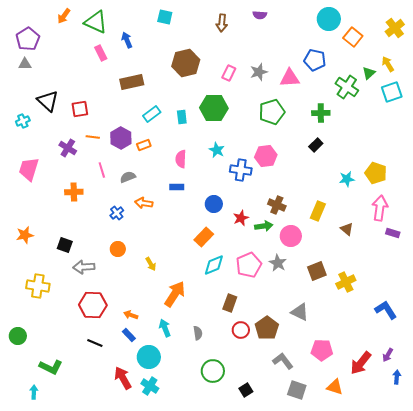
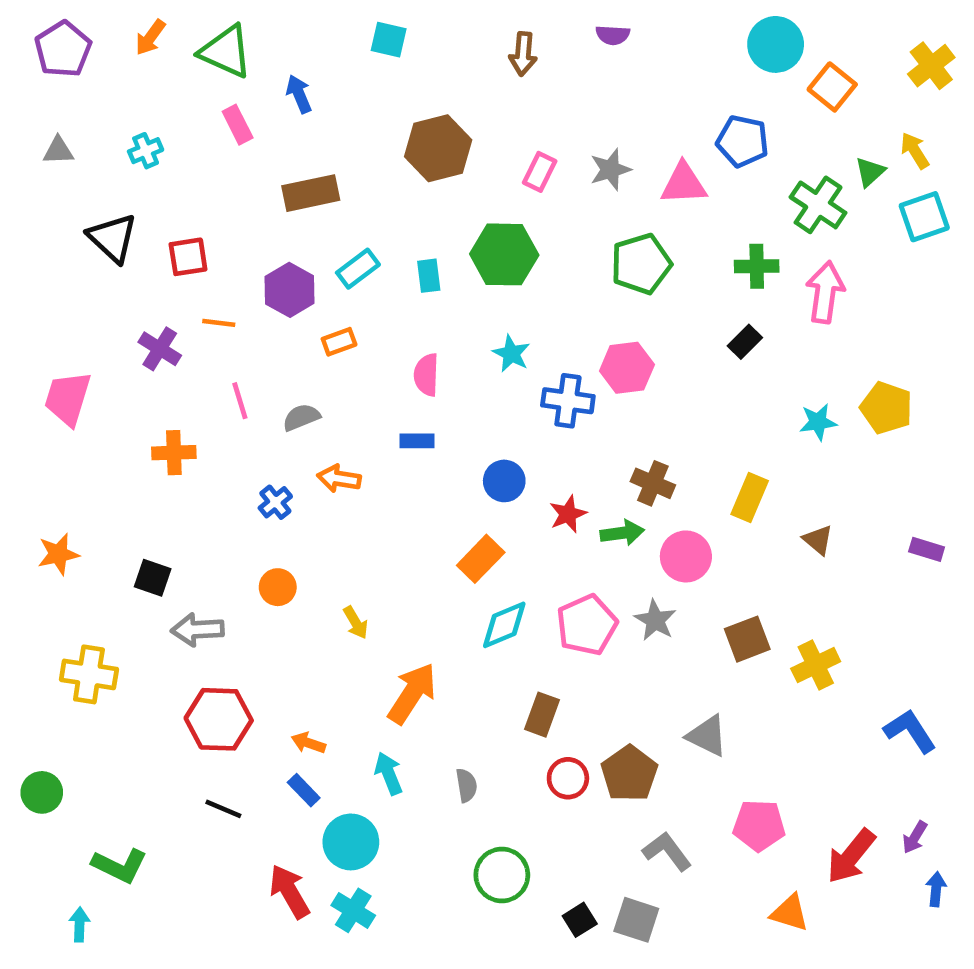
purple pentagon: (28, 39) -> (63, 49), moved
cyan cross: (23, 121) -> (146, 151), moved
purple hexagon: (121, 138) -> (290, 290), moved
pink arrow: (380, 208) -> (825, 292), moved
gray square: (297, 390) -> (636, 920), moved

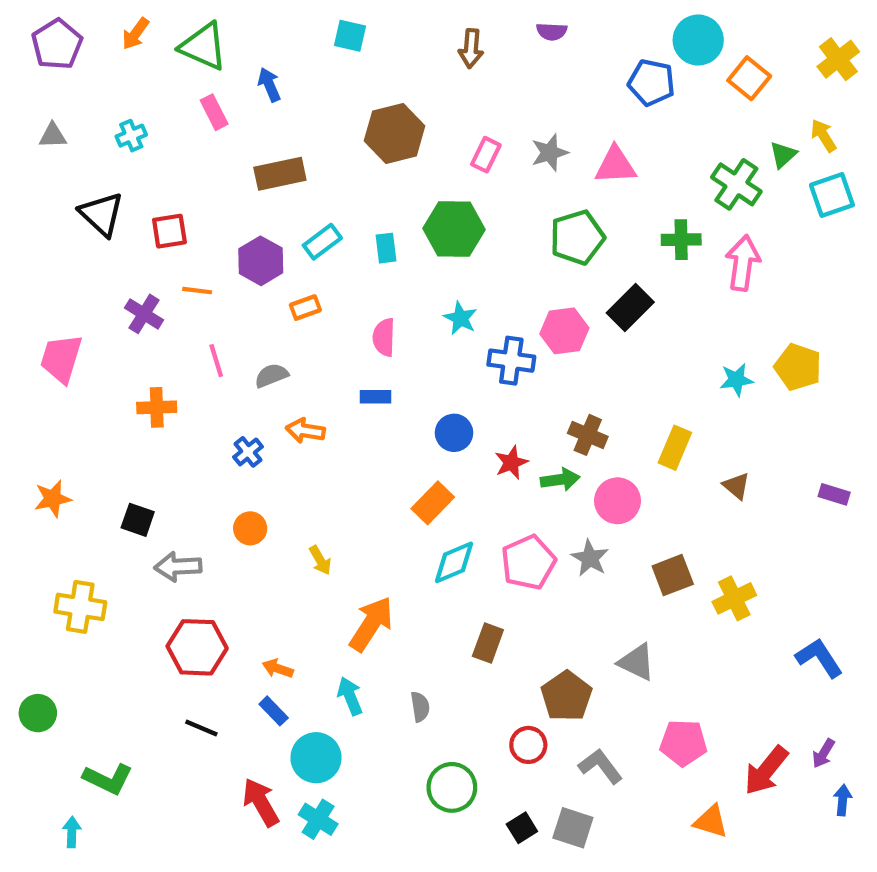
blue pentagon: (743, 141) -> (651, 82), moved
black rectangle: (745, 342) -> (630, 308), moved, size x1.5
red circle: (568, 778) -> (528, 745), moved

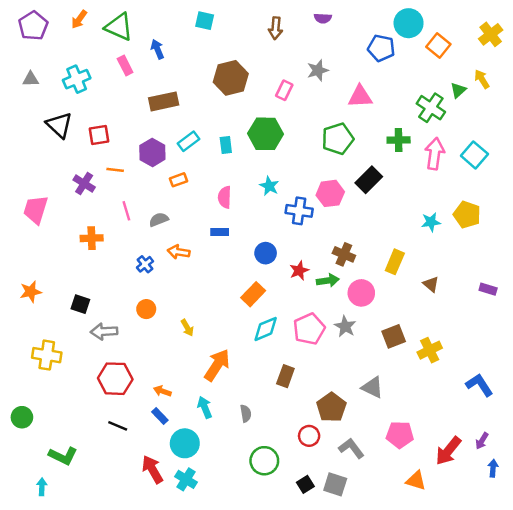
cyan cross: (131, 136) -> (77, 79), size x1.5
gray star: (550, 153) -> (318, 70), moved
cyan square: (832, 195) -> (474, 155), moved, turned -30

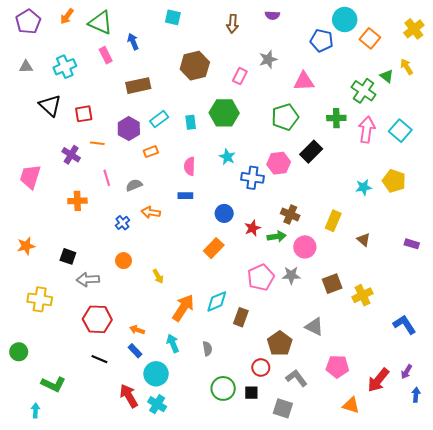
green triangle: (458, 90) -> (387, 76), turned -40
gray star: (345, 326) -> (291, 275), turned -30
cyan diamond: (266, 329) -> (217, 301), moved
black square: (305, 484) -> (251, 393), moved, turned 32

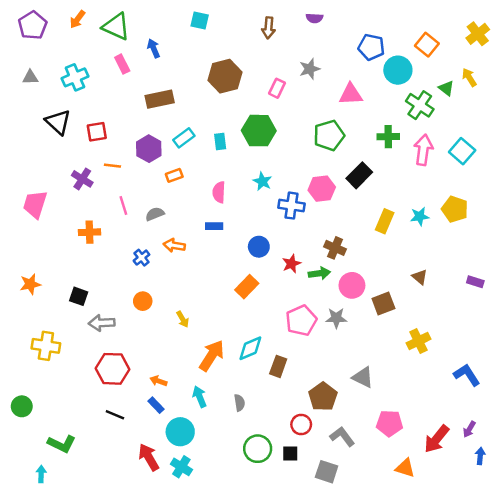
cyan circle: (345, 20) -> (398, 70), moved
yellow rectangle: (333, 221) -> (385, 221), moved
brown square: (332, 284) -> (383, 304), moved

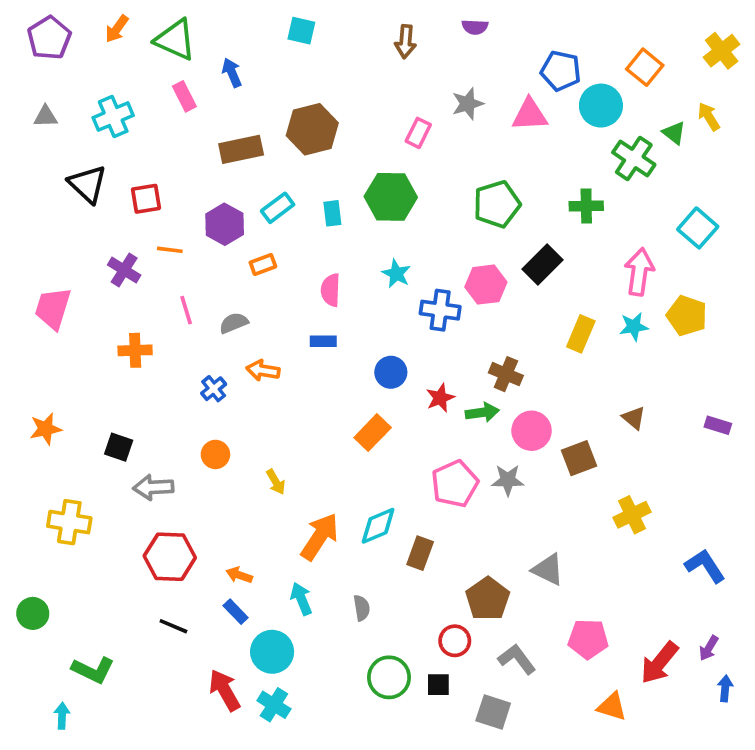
brown hexagon: (225, 76) -> (312, 129), moved
pink triangle: (351, 94) -> (530, 115), moved
pink arrow: (423, 150) -> (639, 272), moved

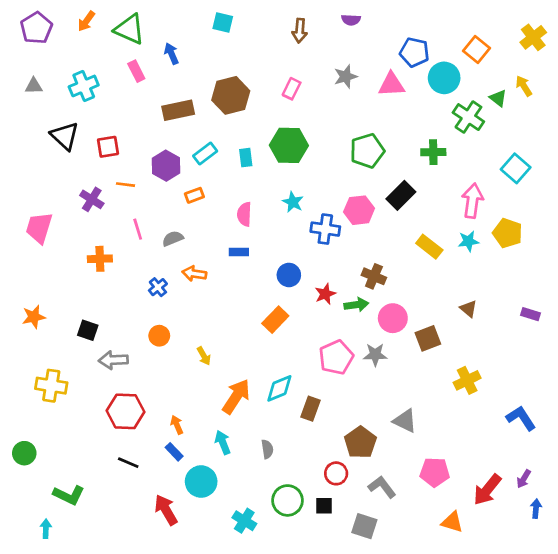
pink rectangle: (418, 133) -> (292, 89), moved
yellow rectangle: (581, 334) -> (429, 247), turned -75
orange arrow: (239, 575) -> (177, 425), turned 48
cyan cross: (274, 705) -> (244, 521), moved

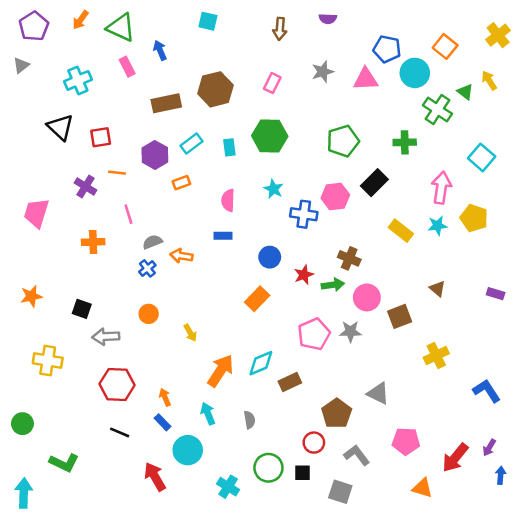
gray triangle: (34, 86) -> (21, 65), moved, turned -36
gray semicircle: (173, 239) -> (152, 242), moved
brown rectangle: (310, 409) -> (290, 382), turned 45
cyan arrow: (46, 529) -> (24, 493), moved, size x1.6

